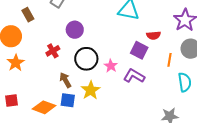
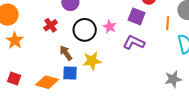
pink star: (111, 66) -> (110, 27), moved
yellow star: (91, 90) -> (92, 61), turned 30
red square: (11, 101) -> (14, 79), turned 32

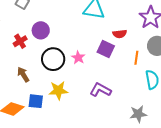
red cross: (51, 25) -> (20, 41), moved
purple L-shape: (134, 42) -> (100, 90), moved
brown arrow: (66, 53) -> (23, 74), moved

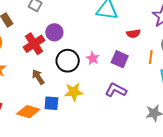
red cross: (20, 41) -> (34, 44), size x1.5
purple square: (106, 49) -> (120, 59), moved

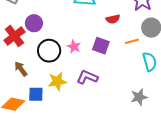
orange line: (151, 57) -> (132, 41), turned 72
purple L-shape: (116, 90) -> (87, 77), moved

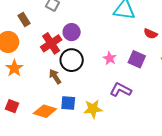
red semicircle: (113, 19) -> (151, 34), turned 32
black circle: (49, 51) -> (72, 60), moved
yellow star: (57, 81) -> (93, 109), moved

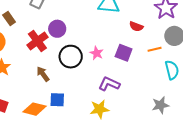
black circle: (72, 60) -> (71, 57), moved
yellow star: (93, 109) -> (99, 109), moved

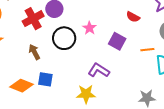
orange line: (155, 49) -> (147, 50), moved
pink star: (97, 53) -> (89, 28), moved

